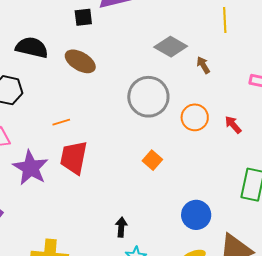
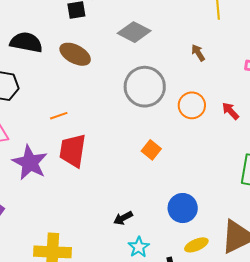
gray diamond: (171, 47) -> (134, 32), moved
blue circle: (196, 215) -> (183, 208), moved
black arrow: (121, 227) -> (123, 218), turned -120

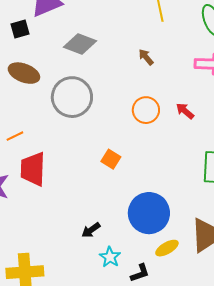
gray circle: (145, 87) -> (72, 97), moved
blue circle: (183, 208) -> (149, 213), size x1.4

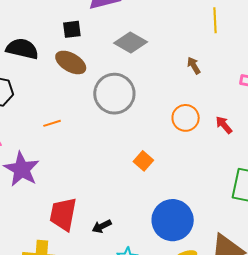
black square: (20, 29) -> (72, 29), moved
red trapezoid: (33, 169) -> (63, 214), moved
black arrow: (91, 230) -> (102, 226), moved

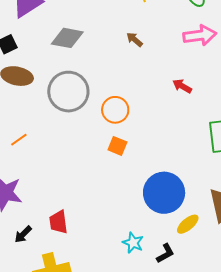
orange circle: (186, 118) -> (115, 110), moved
red trapezoid: (63, 214) -> (58, 222), size x0.7
black arrow: (102, 226) -> (23, 234), moved

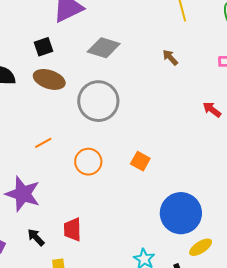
orange circle: (115, 110) -> (88, 162), moved
black arrow: (23, 234) -> (36, 237), turned 84

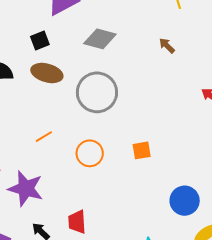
orange square: (140, 161) -> (142, 150), turned -36
blue circle: (181, 213) -> (185, 201), size x0.7

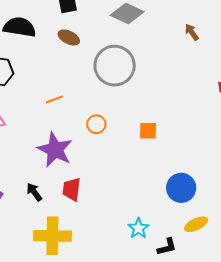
brown ellipse: (47, 73) -> (69, 37), size x0.7
orange circle: (90, 153) -> (96, 124), size x0.7
purple star: (26, 189) -> (55, 150), moved

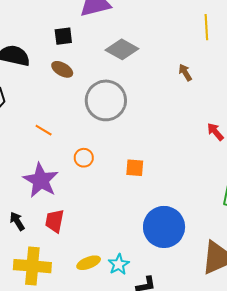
orange line: (54, 99) -> (44, 130), turned 48
blue circle: (181, 188) -> (164, 227), size x1.4
yellow ellipse: (196, 224) -> (89, 263), moved

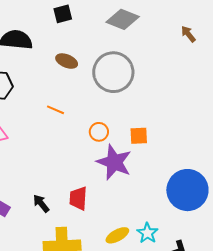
brown ellipse: (62, 69) -> (67, 61), moved
orange square: (135, 168) -> (139, 136), moved
purple star: (41, 180) -> (114, 162), moved

